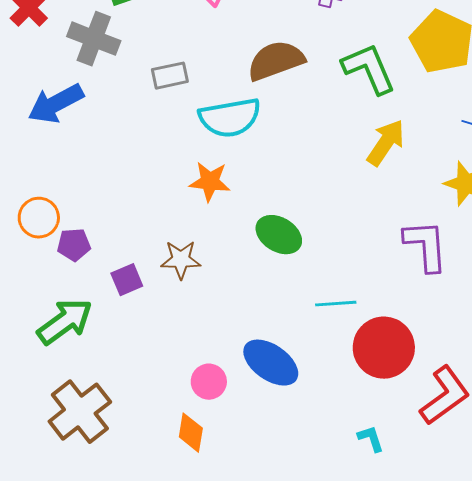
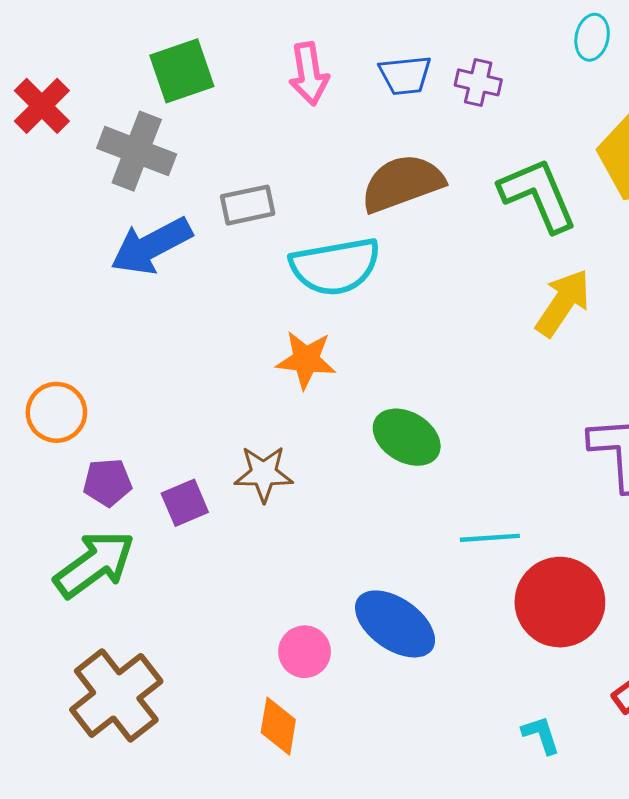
blue arrow: (56, 104) -> (151, 246), moved
purple pentagon: (74, 245) -> (107, 482), moved

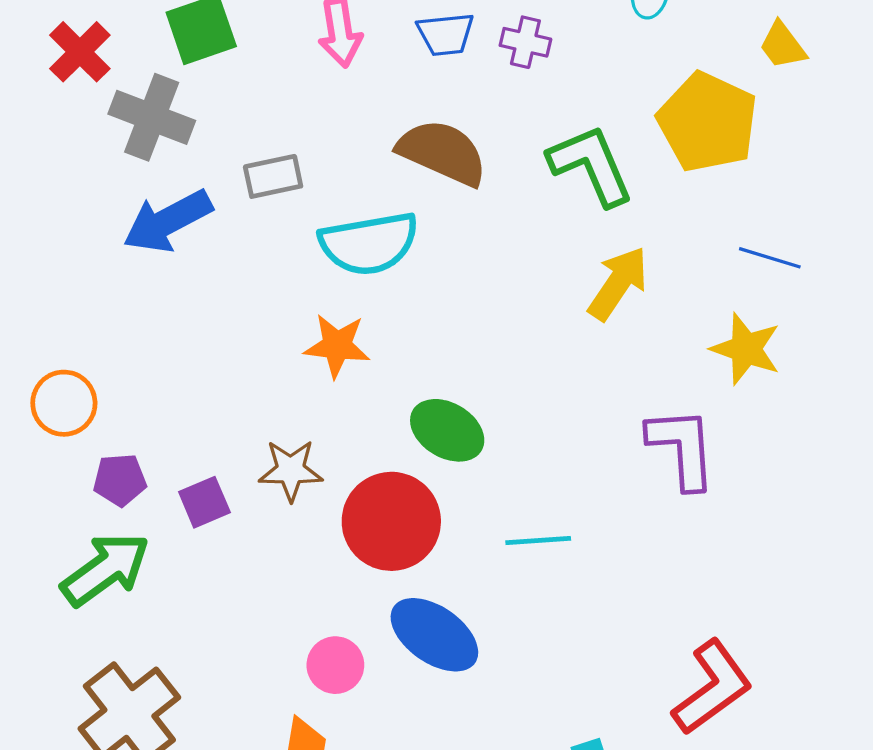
red cross: (42, 106) -> (80, 52), moved
brown semicircle: (402, 183) -> (442, 152), turned 44
red circle: (560, 602) -> (391, 521), moved

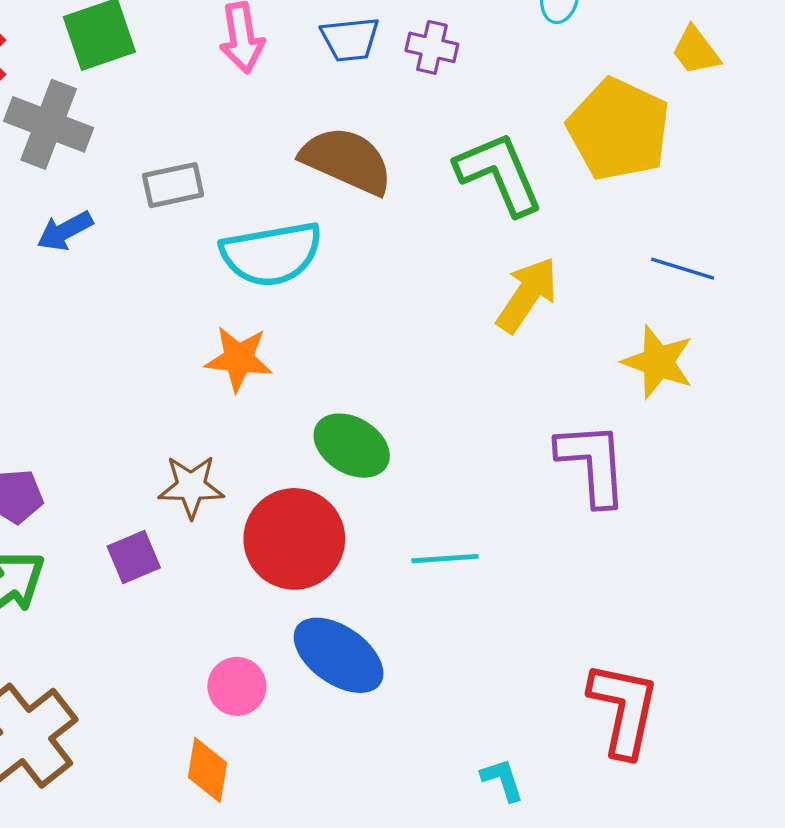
blue arrow: (168, 221) -> (65, 231), size x0.6
purple square: (204, 502) -> (134, 557), moved
red L-shape: (712, 687) -> (624, 709), turned -42

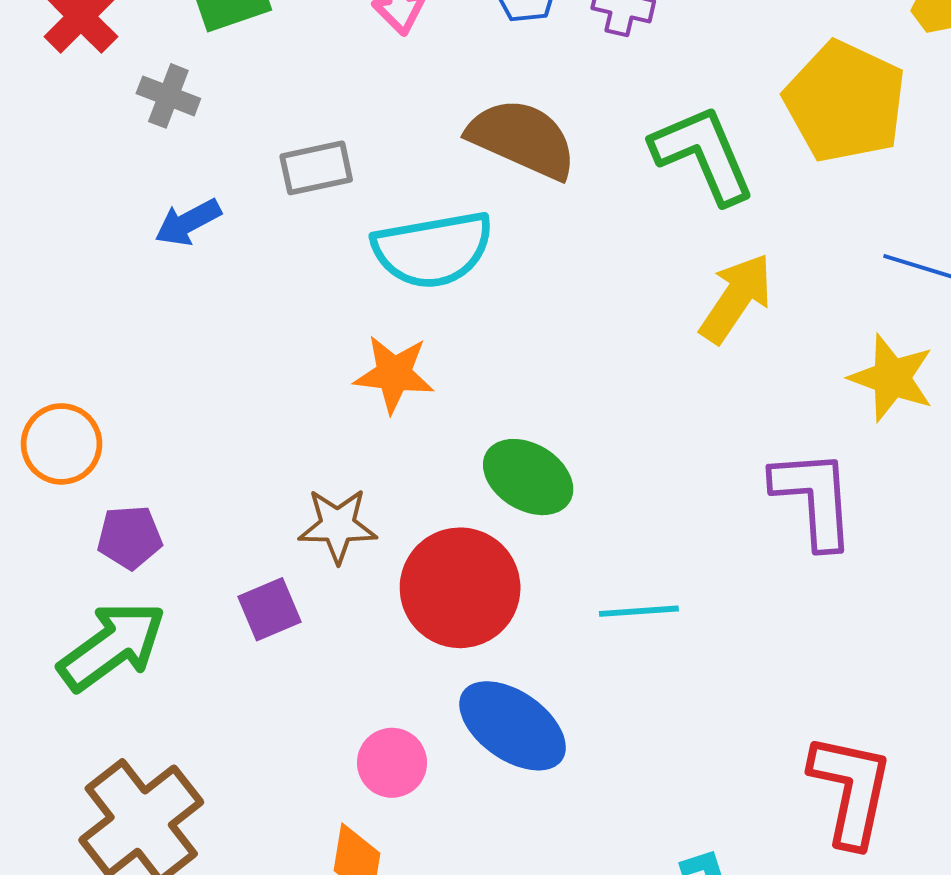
gray cross: (49, 124) -> (168, 96), size x0.6

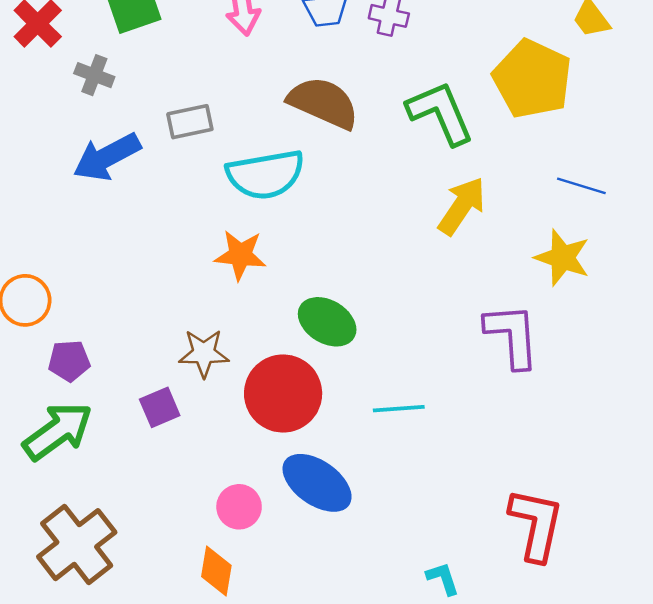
blue arrow: (188, 222) -> (107, 157), size x1.6

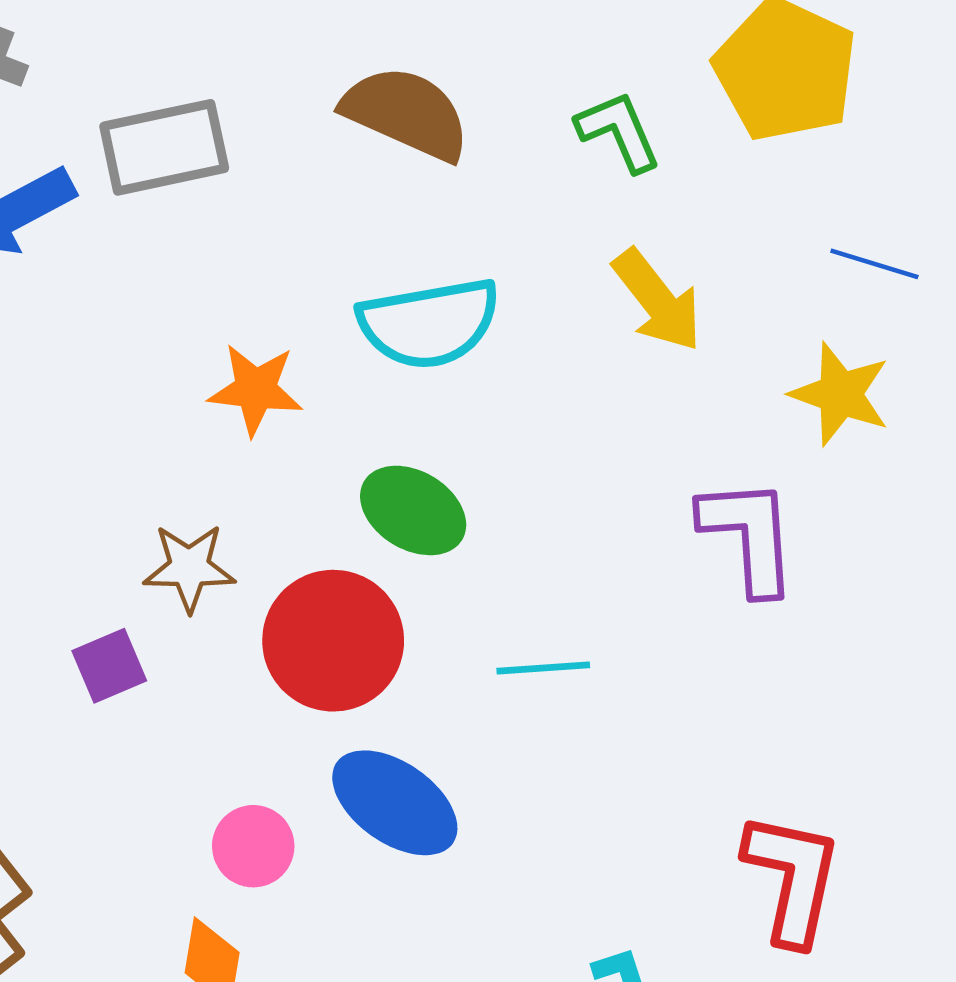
green L-shape: (440, 113) -> (619, 131), size x0.7
gray rectangle: (190, 122) -> (164, 147), size x1.5
cyan semicircle: (265, 175) -> (429, 323), moved
yellow arrow: (462, 206) -> (657, 300), turned 108

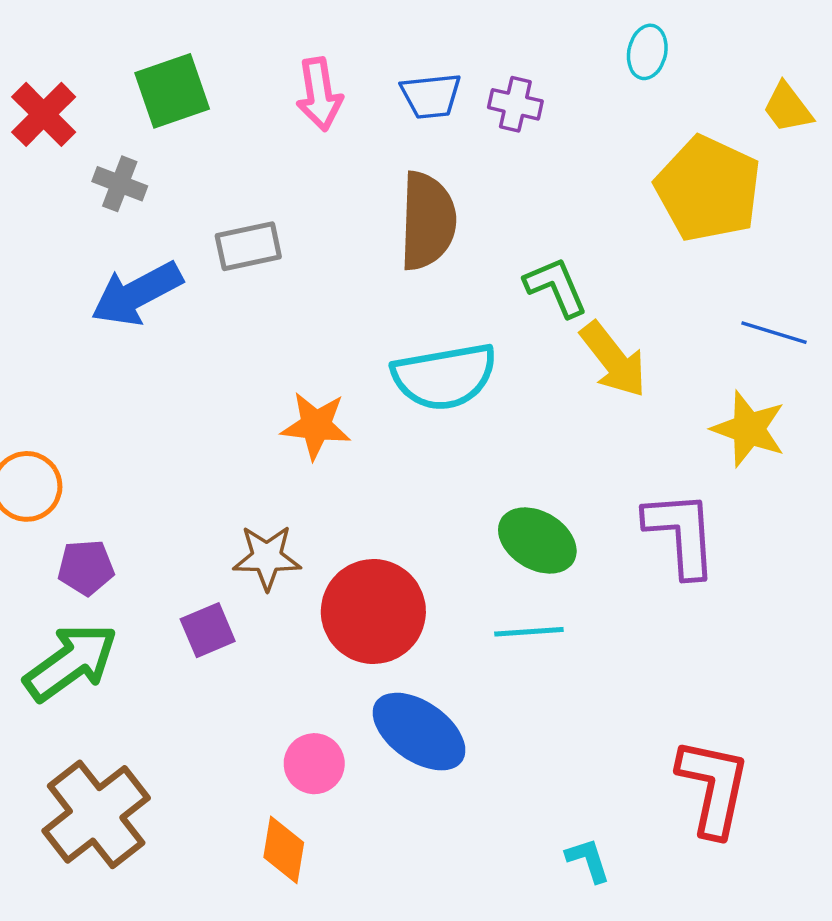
brown semicircle: (406, 113) -> (427, 221), turned 68
green L-shape: (619, 131) -> (556, 287), moved
gray rectangle: (164, 147) -> (248, 246), size x0.7
green ellipse: (413, 510) -> (537, 540), moved

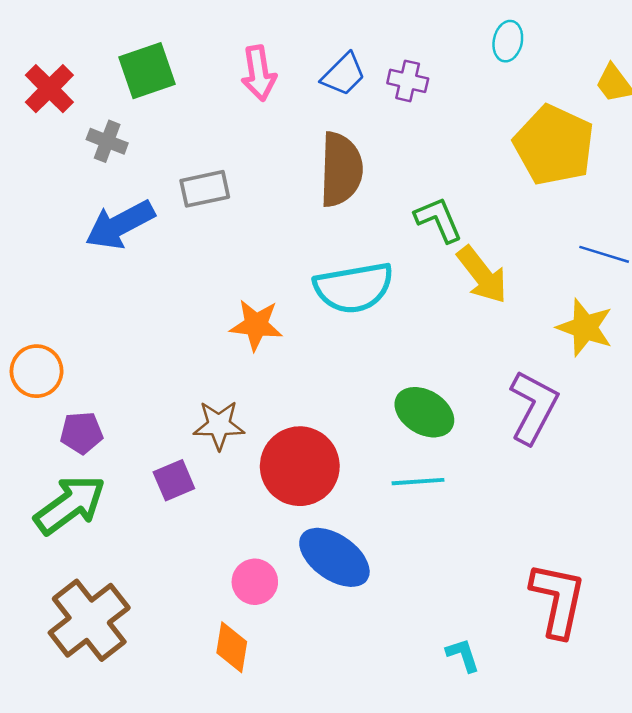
blue trapezoid: (431, 96) -> (343, 74), turned -39
purple L-shape: (681, 534) -> (534, 407), turned 32

